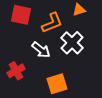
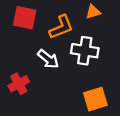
white cross: (72, 43) -> (85, 51), turned -35
orange square: (57, 84) -> (95, 99), moved

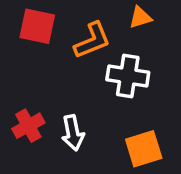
white arrow: (48, 59) -> (73, 133), moved, turned 40

